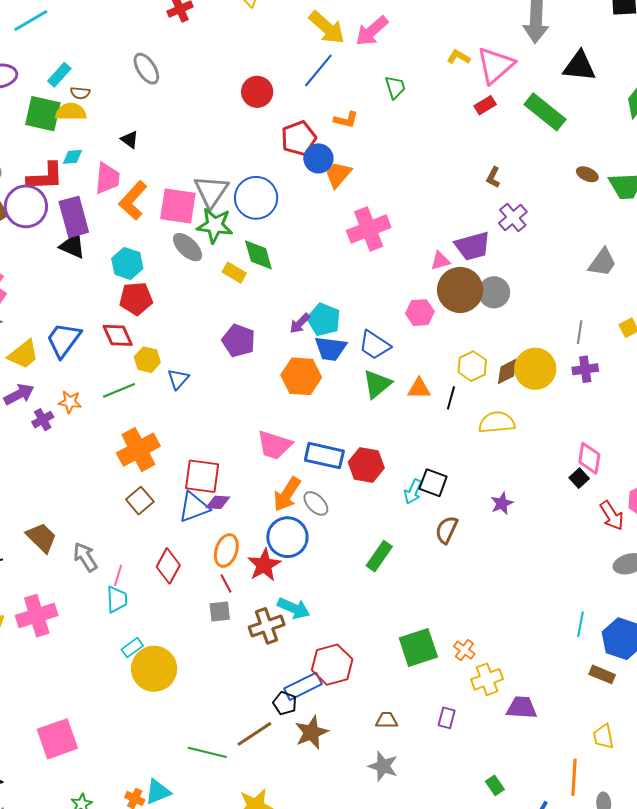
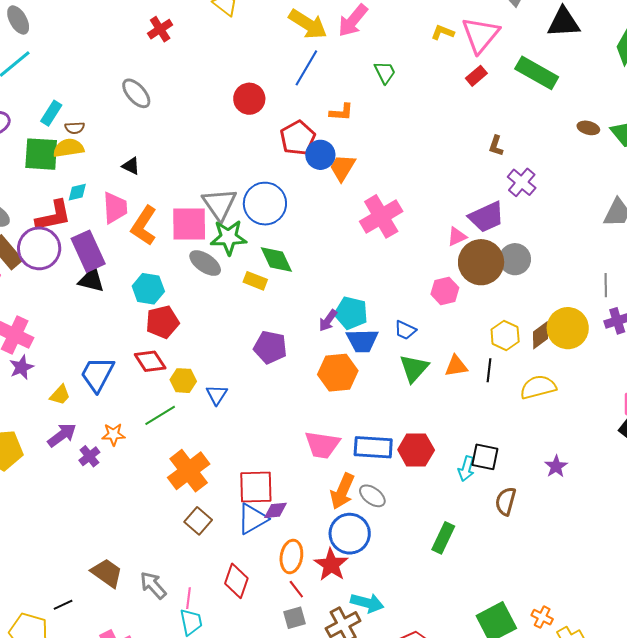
blue trapezoid: (374, 345) -> (405, 330), size x0.7
yellow trapezoid: (23, 354) -> (60, 395), size x0.7

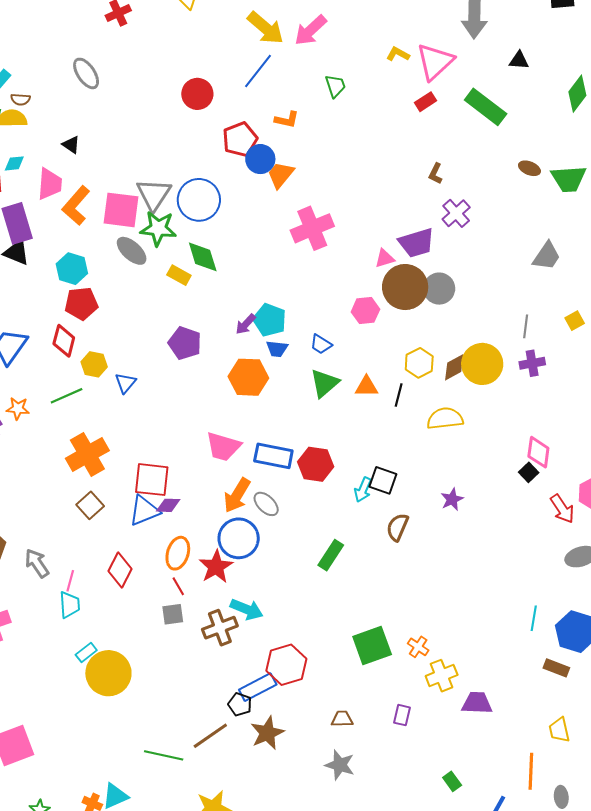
black triangle: (563, 22) -> (519, 60), size x0.6
blue trapezoid: (362, 341) -> (277, 349), size x0.7
red diamond: (150, 361) -> (64, 341), turned 40

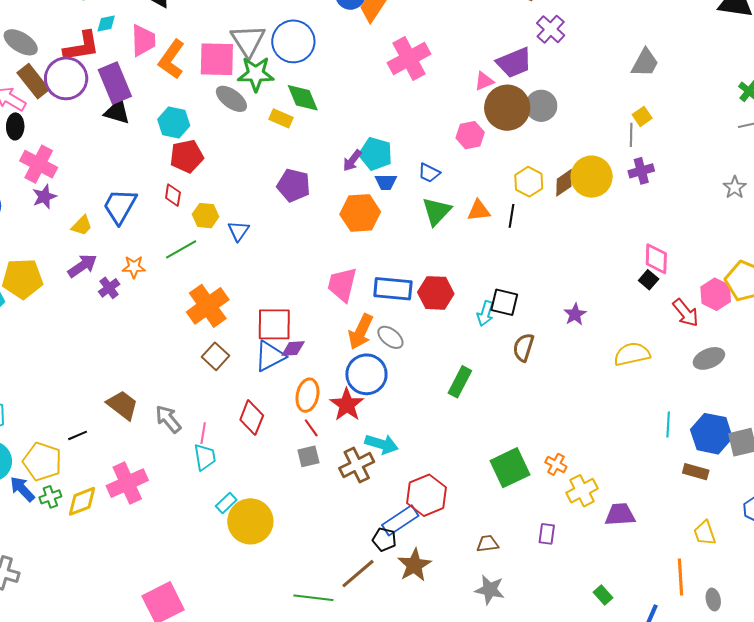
yellow square: (575, 321) -> (642, 116), moved
red diamond: (64, 341) -> (173, 195), size x0.7
yellow semicircle: (445, 418) -> (632, 354), moved
pink trapezoid: (223, 447) -> (342, 284), turned 93

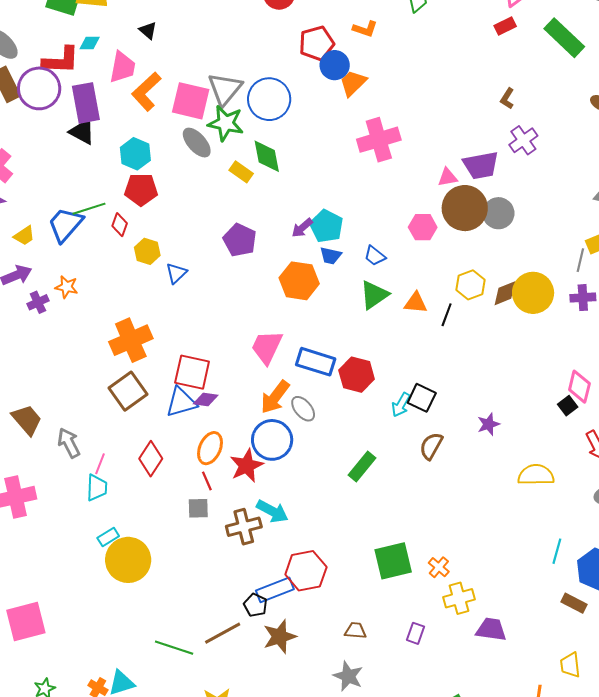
green line: (181, 249) -> (89, 209), moved
brown square: (215, 356) -> (128, 391), size x1.4

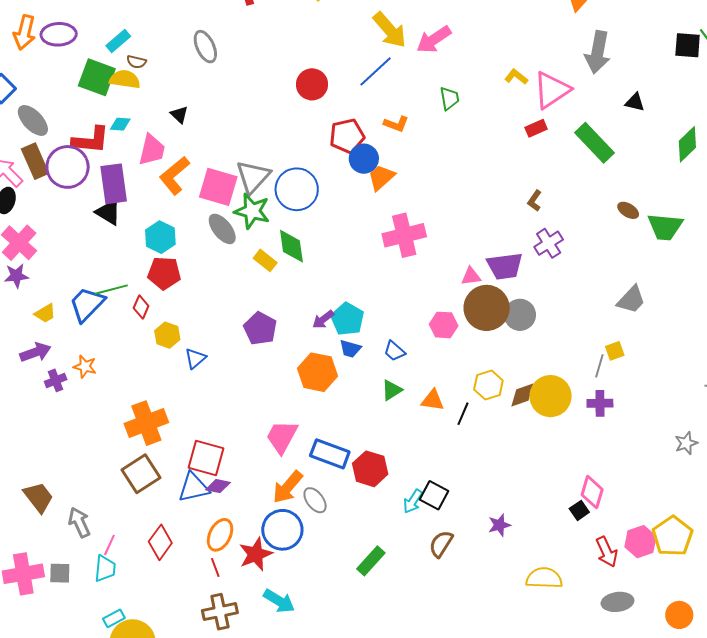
green triangle: (374, 295) -> (392, 390), size x0.7
gray square: (198, 508) -> (60, 573), moved
brown cross: (244, 527) -> (220, 612), moved

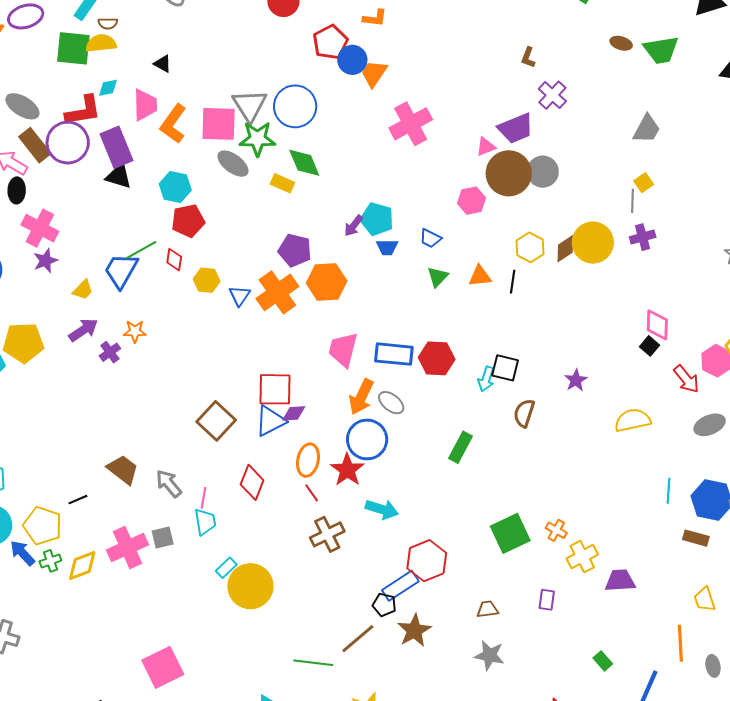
orange hexagon: (318, 372) -> (327, 282), moved
orange cross: (146, 423) -> (277, 292), moved

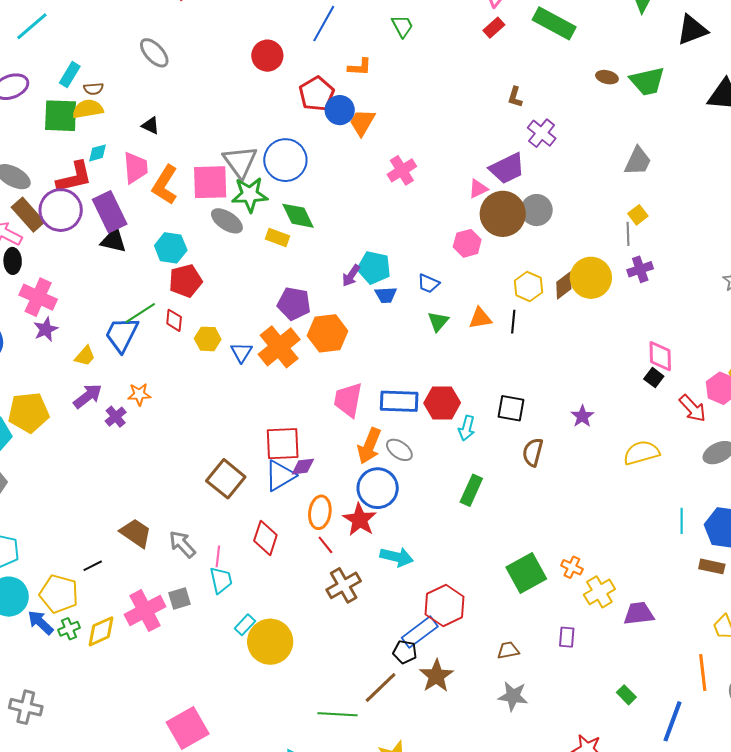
pink cross: (411, 124) -> (402, 170), size x0.7
cyan arrow: (486, 379) -> (467, 428), moved

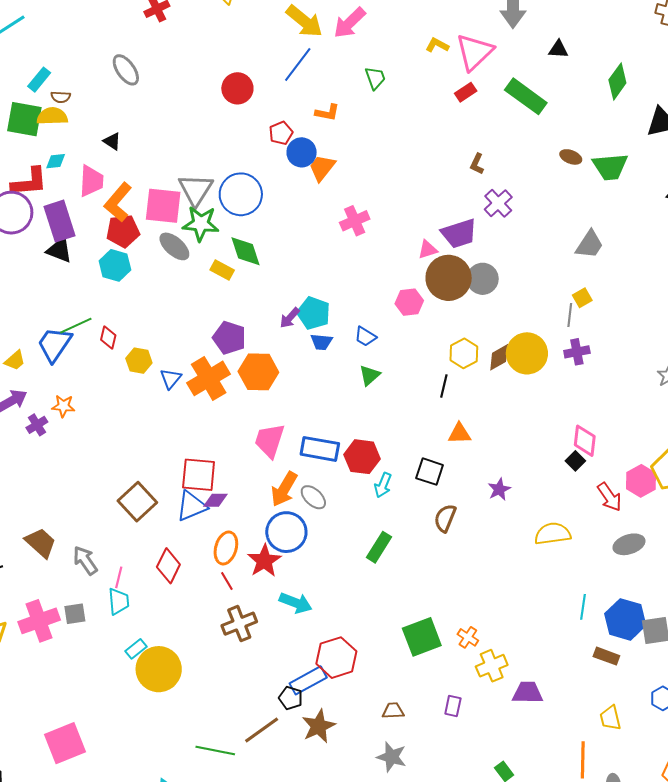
red pentagon: (317, 94) -> (281, 133), size x0.7
red pentagon: (186, 281) -> (123, 231), moved
orange triangle: (480, 318) -> (459, 434), moved

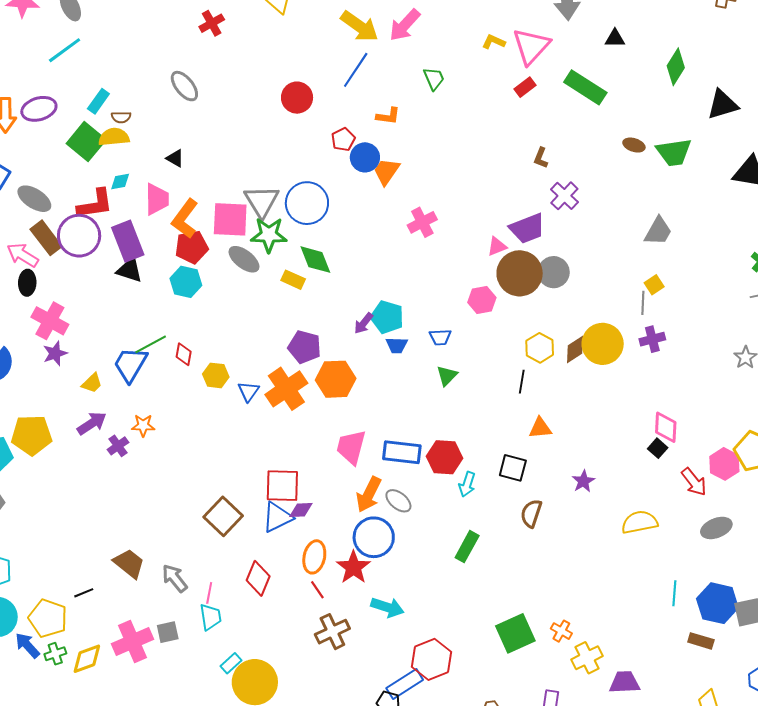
green square: (24, 119) -> (86, 142), turned 33
blue trapezoid: (365, 336) -> (440, 337), turned -30

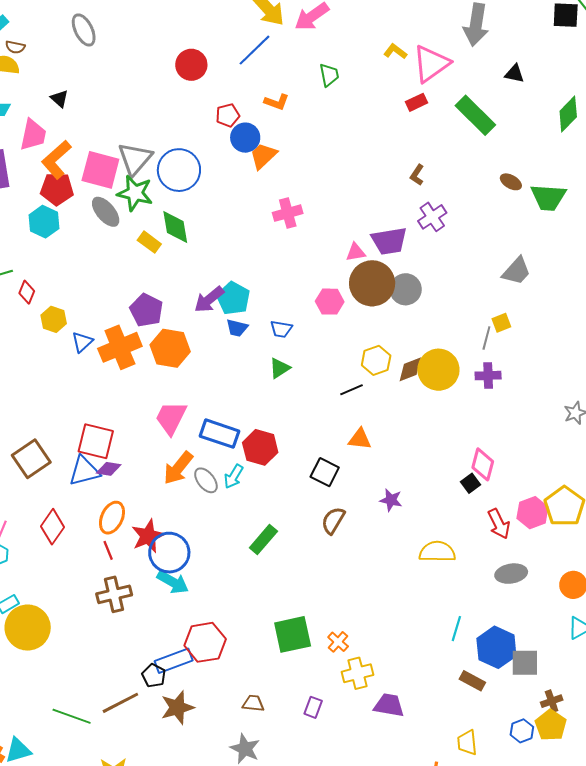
purple arrow: (364, 323) -> (209, 299), size x1.4
black line: (522, 382) -> (352, 390), turned 45
purple star: (583, 481) -> (391, 500), turned 30
cyan arrow: (467, 484) -> (234, 477), moved
blue circle: (374, 537) -> (169, 553), moved

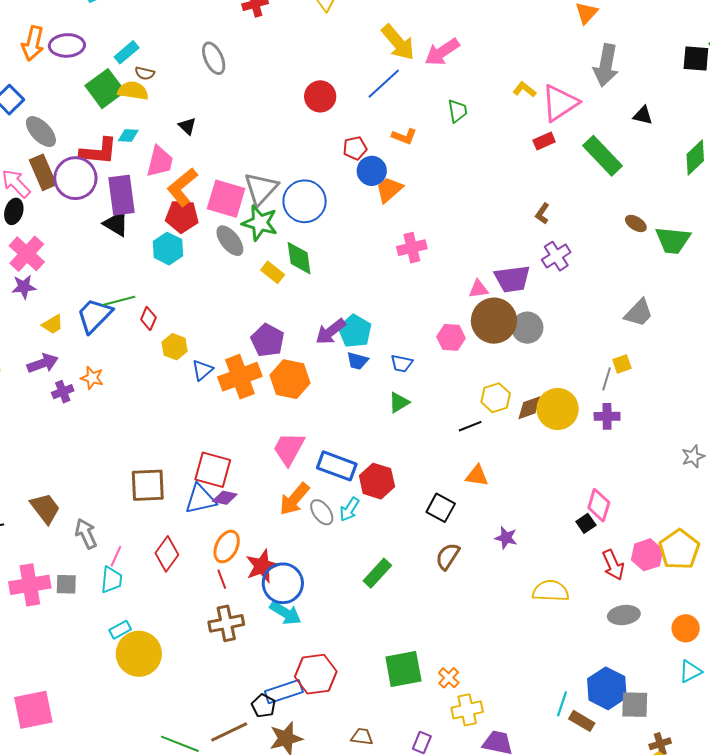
brown square: (31, 459) -> (148, 485), turned 30
cyan line: (456, 629) -> (562, 704), moved

